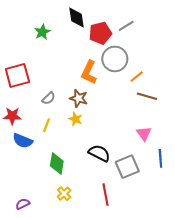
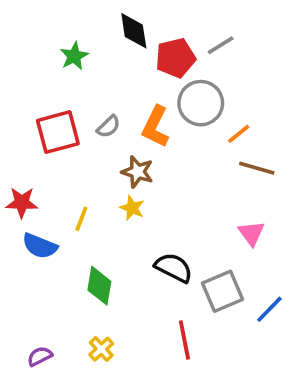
red square: (17, 76) -> (58, 132), moved
gray semicircle: (49, 98) -> (108, 127), moved
blue line: (160, 158) -> (269, 309), moved, turned 48
yellow cross: (64, 194) -> (101, 349), moved

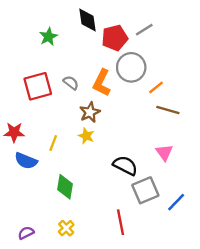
gray semicircle: (108, 127) -> (71, 83), turned -98
brown star: (137, 172) -> (90, 112), turned 30
black semicircle: (174, 268) -> (125, 165), moved

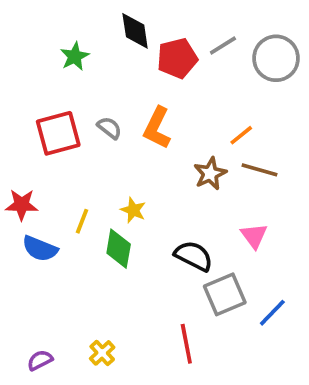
gray circle: (131, 67) -> (276, 58), moved
brown star: (90, 112) -> (210, 174), moved
green diamond: (65, 187) -> (119, 249), moved

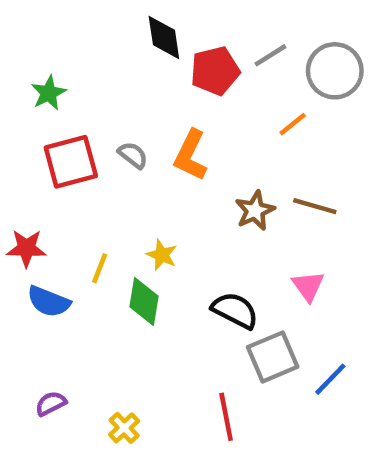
green star: (75, 56) -> (49, 93), moved
orange line: (241, 135) -> (293, 124), moved
purple semicircle: (40, 360) -> (51, 404), moved

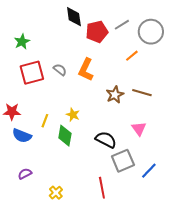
purple semicircle: (51, 404) -> (25, 174), moved

